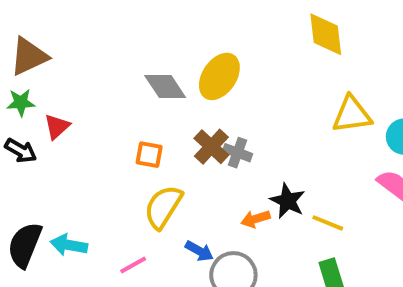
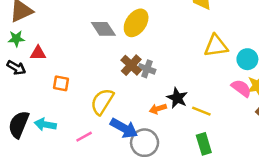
red triangle: (57, 127) -> (38, 53), turned 42
orange square: (149, 155) -> (61, 83), moved
blue arrow: (199, 251) -> (124, 128), size x1.6

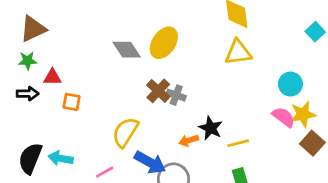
yellow triangle: (216, 46) -> (238, 52), moved
black arrow: (16, 68) -> (28, 94), turned -30
orange square: (61, 83) -> (72, 102), moved
yellow line: (201, 111) -> (238, 143), turned -36

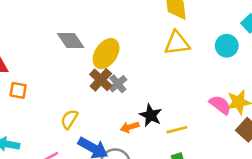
yellow ellipse: (164, 43) -> (106, 54), moved
cyan circle: (290, 84) -> (227, 46), moved
gray cross: (176, 95) -> (118, 84), turned 30
yellow semicircle: (125, 132) -> (69, 119), size x0.7

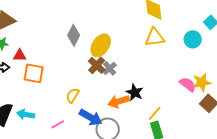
gray diamond: (71, 40) -> (74, 35), turned 60
orange square: (18, 90) -> (34, 73), size x1.5
orange arrow: (130, 127) -> (119, 101), size x1.5
yellow line: (177, 130) -> (155, 113), moved, turned -35

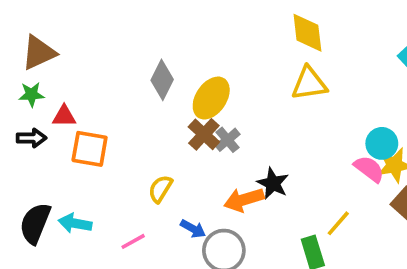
cyan circle: (193, 39) -> (382, 143), moved
yellow line: (155, 113) -> (338, 223), moved
blue arrow: (91, 117) -> (193, 229), size x0.6

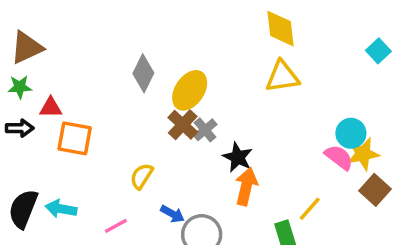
black star: (273, 183) -> (238, 157), moved
orange arrow: (244, 200) -> (246, 186), moved, turned 120

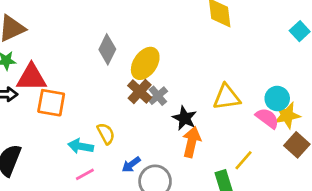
yellow triangle: (282, 77) -> (227, 97), moved
red triangle: (51, 108) -> (31, 77), size x1.6
yellow semicircle: (142, 176) -> (106, 134), turned 120
cyan arrow: (61, 209) -> (81, 146), moved
blue arrow: (172, 214) -> (131, 164), turned 114

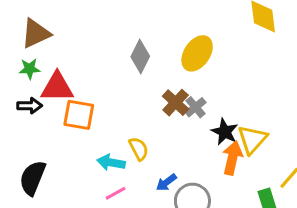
yellow ellipse: (145, 63) -> (197, 53), moved
yellow triangle: (227, 97) -> (252, 139), moved, turned -40

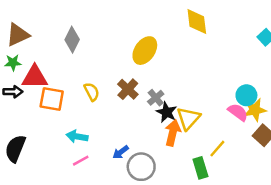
gray diamond: (140, 56) -> (72, 40), moved
gray cross: (196, 107) -> (156, 98), moved
yellow semicircle: (139, 149) -> (92, 92), moved

